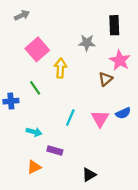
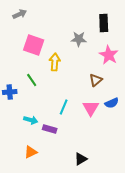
pink square: (37, 49) -> (34, 45), turned -30
brown triangle: (106, 79) -> (96, 80), moved
purple rectangle: (55, 151) -> (50, 129), moved

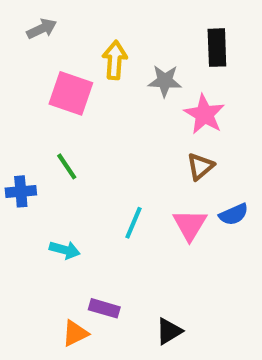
pink star: (109, 55) -> (204, 114), moved
yellow arrow: (55, 62) -> (115, 60), moved
purple rectangle: (50, 129) -> (104, 308), moved
orange triangle: (31, 152) -> (75, 333), moved

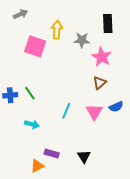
green line: (67, 166) -> (30, 93), moved
black triangle: (169, 331) -> (84, 157), moved, turned -32

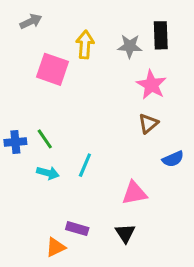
gray star: (82, 40) -> (130, 46), moved
cyan line: (66, 111) -> (85, 165), moved
pink triangle: (94, 112) -> (134, 193), moved, turned 48
cyan arrow: (32, 124) -> (48, 173), moved

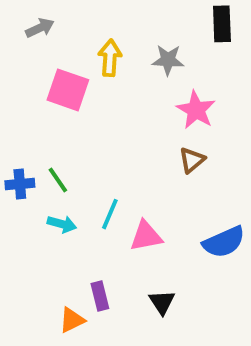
black rectangle: (161, 35) -> (222, 24), moved
blue semicircle: (173, 159) -> (224, 242), moved, size x1.5
pink triangle: (134, 193) -> (146, 236), moved
purple rectangle: (77, 229) -> (100, 296), turned 60

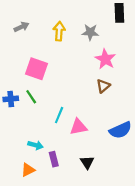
gray arrow: (40, 28) -> (21, 27), moved
pink square: (68, 90) -> (37, 69), moved
cyan arrow: (62, 224) -> (35, 145), moved
orange triangle: (72, 320) -> (28, 170), moved

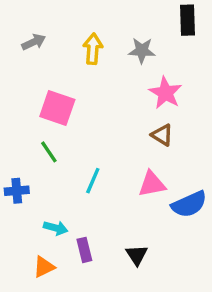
brown triangle: (103, 86) -> (162, 135), turned -48
blue cross: (11, 99) -> (17, 191), moved
pink triangle: (78, 127) -> (152, 184), moved

